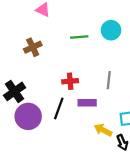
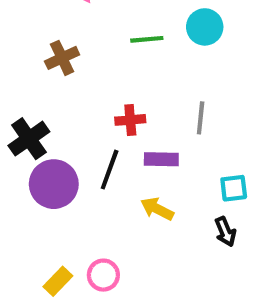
yellow arrow: (103, 130) -> (157, 209), moved

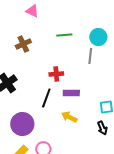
cyan circle: (205, 27) -> (98, 37), moved
gray line: (201, 118) -> (90, 56), moved
purple circle: (54, 184) -> (22, 124), moved

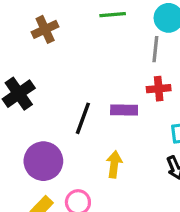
red cross: (56, 74) -> (159, 89), moved
yellow arrow: (69, 117) -> (114, 164), moved, turned 70

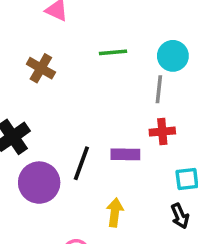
brown cross: (45, 29) -> (41, 68), turned -35
purple circle: (43, 161) -> (39, 183), moved

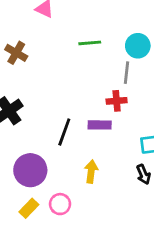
brown cross: (41, 68) -> (16, 53), moved
red cross: (162, 132) -> (117, 101), moved
purple circle: (39, 183) -> (30, 170), moved

